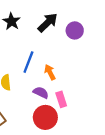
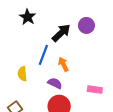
black arrow: (48, 23) -> (61, 33), moved
pink rectangle: (61, 99) -> (95, 90), moved, turned -64

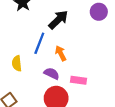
purple circle: (86, 25) -> (99, 12), moved
pink rectangle: (95, 90) -> (79, 80), moved

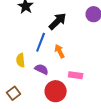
purple semicircle: (52, 73) -> (42, 69), moved

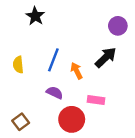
black arrow: (58, 21) -> (106, 57), moved
yellow semicircle: (21, 60) -> (18, 65), moved

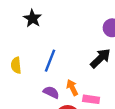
orange arrow: (77, 71) -> (72, 88), moved

